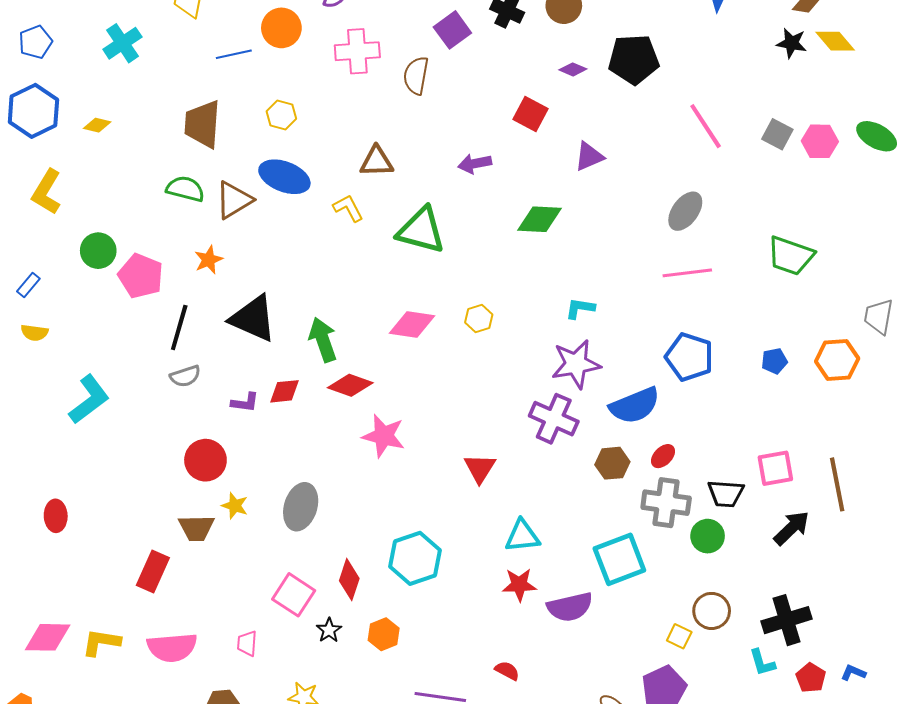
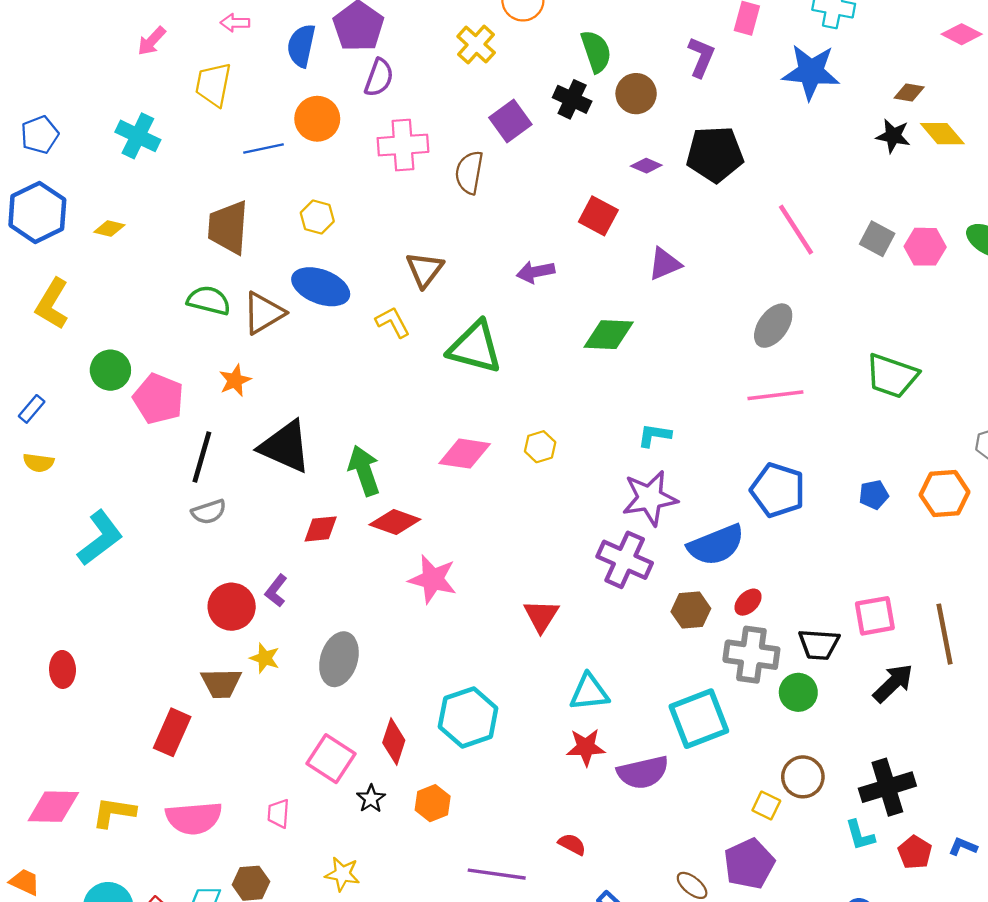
cyan cross: (122, 43) -> (138, 136), turned -30
brown triangle: (377, 162) -> (425, 270), turned -51
purple L-shape: (245, 402) -> (276, 591), moved, turned 120

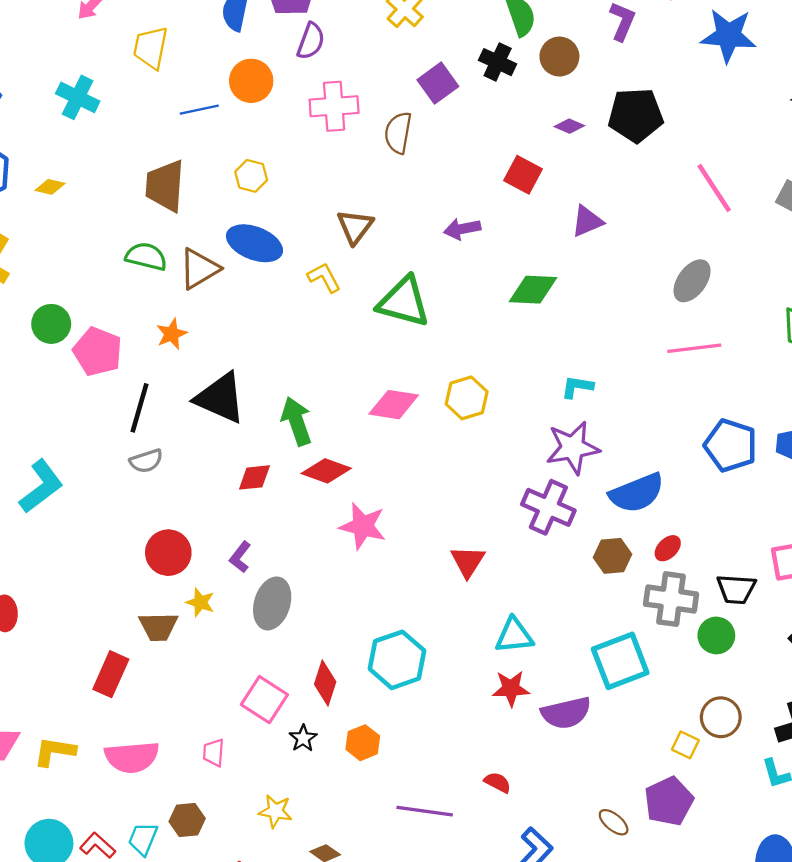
yellow hexagon: (540, 447) -> (467, 398), size x1.4
blue pentagon: (778, 490) -> (731, 445), moved
purple L-shape: (276, 591) -> (240, 557), moved

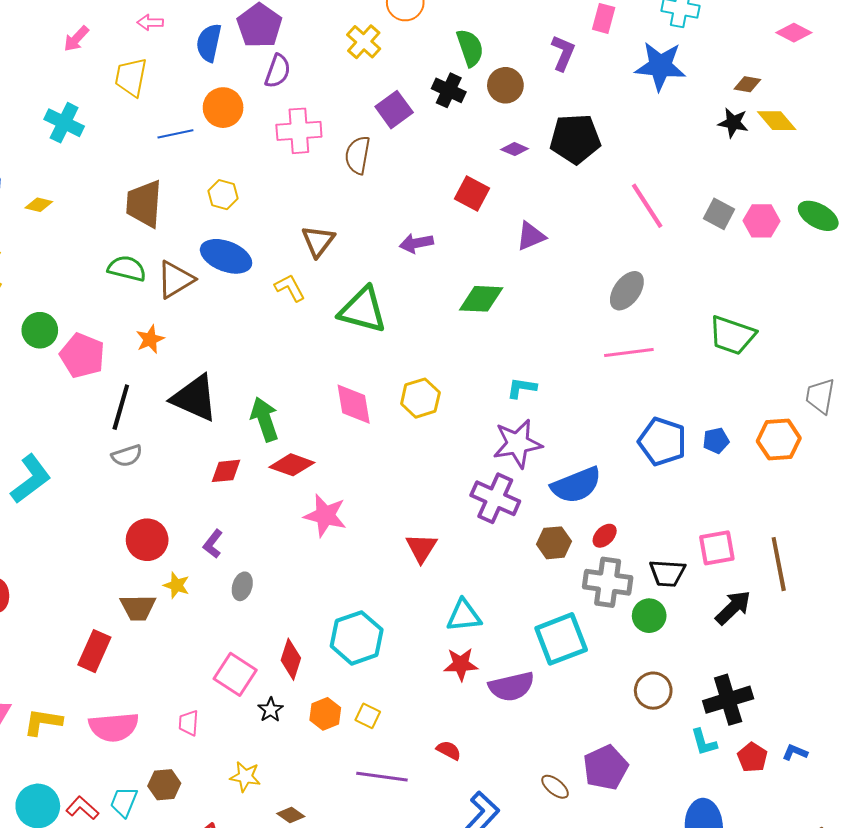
pink diamond: (394, 405) -> (354, 404), turned 72
gray ellipse: (272, 603) -> (242, 586), size x0.6
yellow square: (685, 745) -> (368, 716), moved

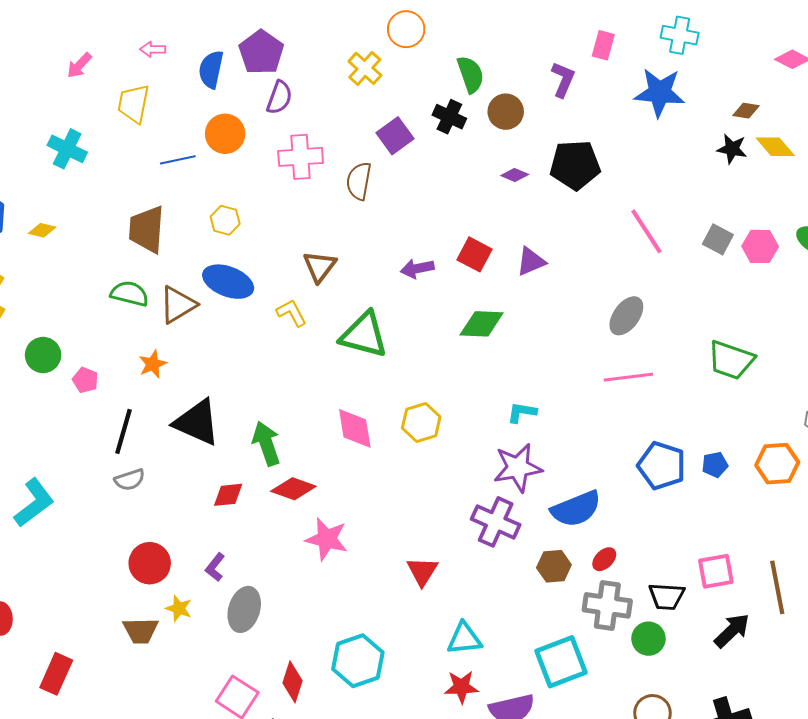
red square: (472, 194) -> (475, 254), moved
pink pentagon: (82, 356) -> (85, 380), size x0.6
gray ellipse: (242, 586) -> (244, 609), size x1.6
red rectangle: (94, 651) -> (56, 674), moved

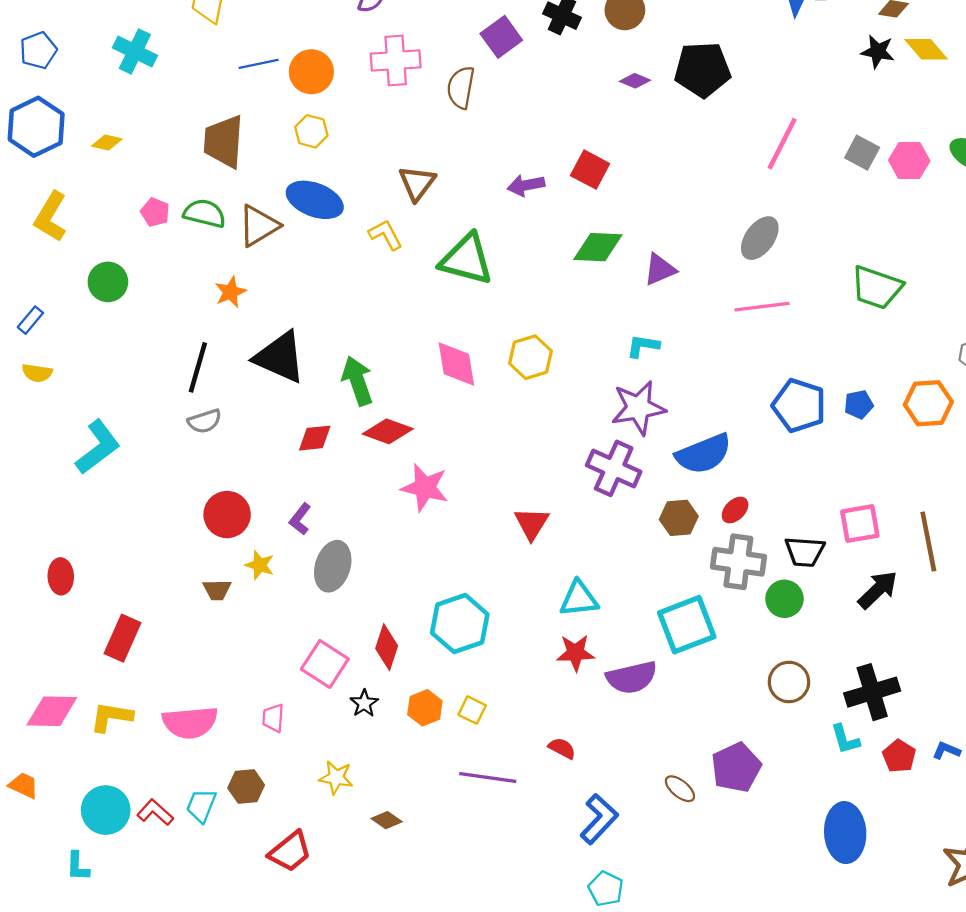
orange circle: (225, 134) -> (311, 72), moved
pink line: (646, 231) -> (782, 144), turned 60
purple triangle: (531, 261) -> (660, 270), moved
pink pentagon: (85, 380) -> (155, 212), moved
brown trapezoid: (141, 631) -> (217, 590), size x0.7

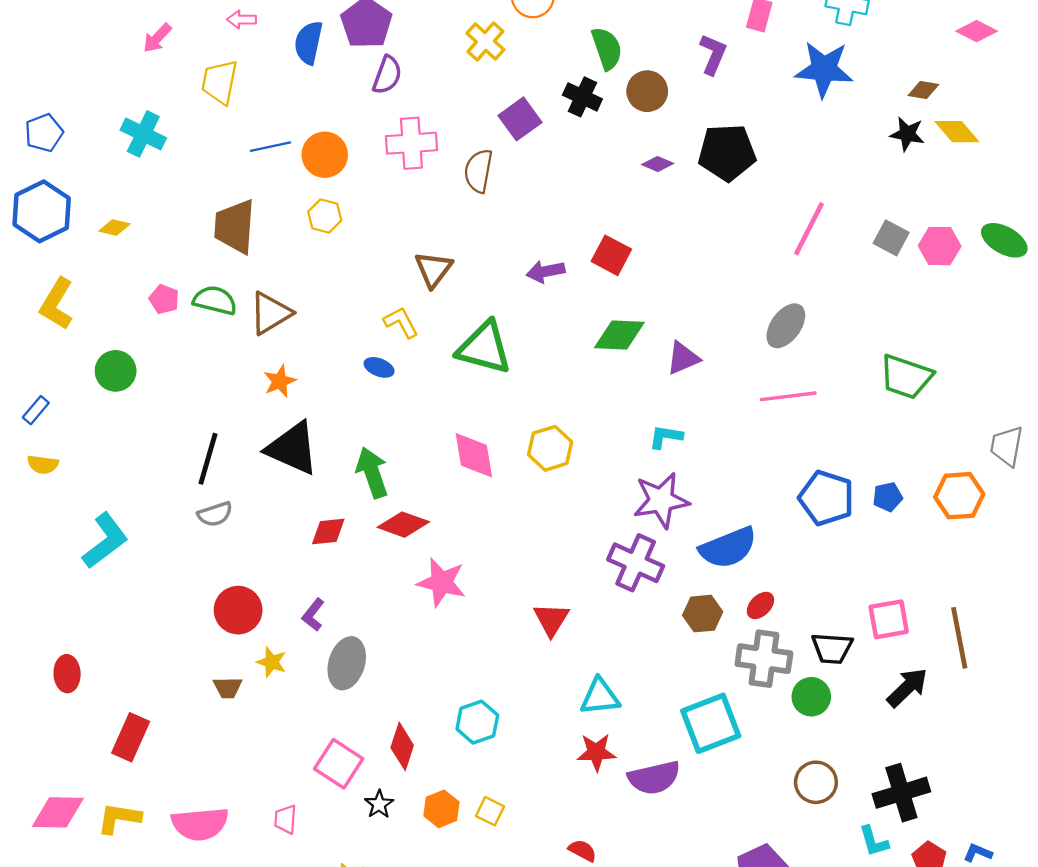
blue ellipse: (315, 200) -> (379, 367), moved, size x0.5
orange star: (230, 292) -> (280, 381), moved
cyan hexagon: (460, 624) -> (477, 722), size x0.7

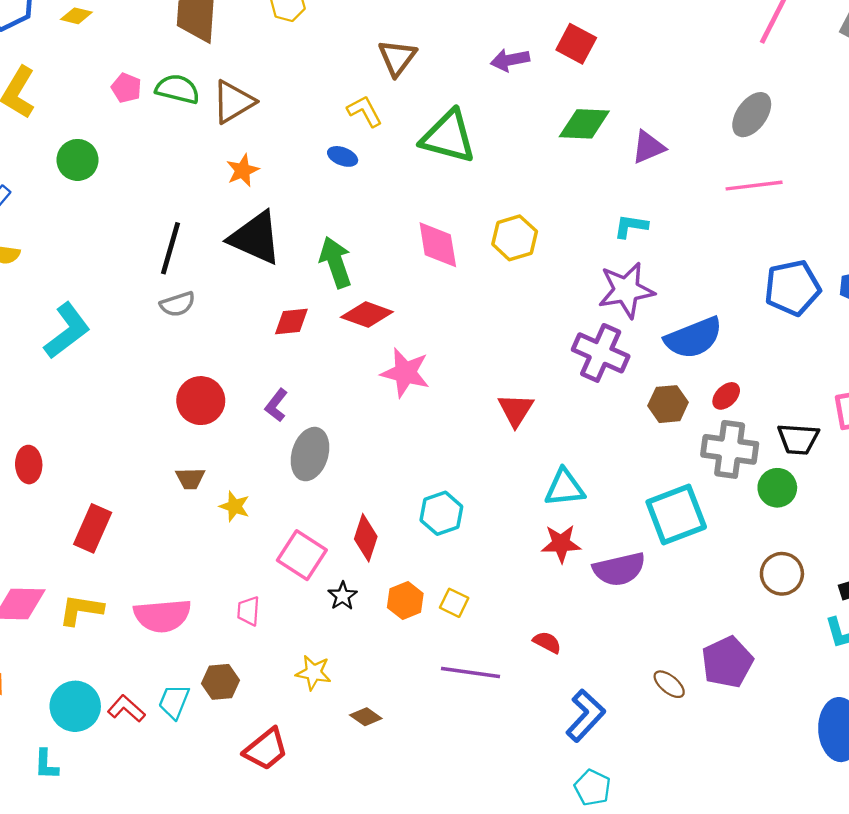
blue pentagon: (826, 498) -> (792, 288), turned -30
yellow star: (272, 662) -> (234, 506), moved

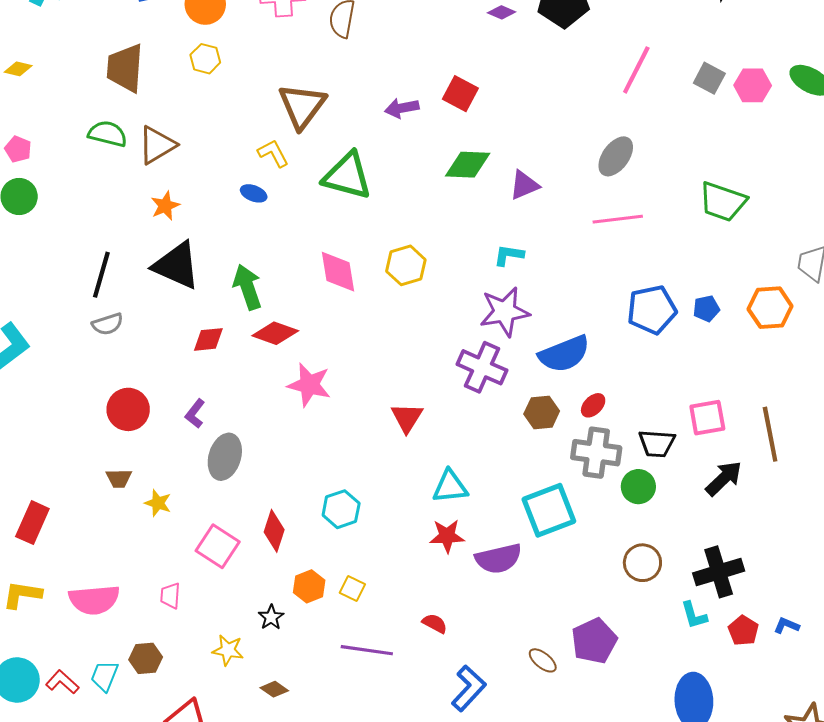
brown triangle: (397, 58) -> (302, 106), size x1.4
pink pentagon: (126, 88) -> (18, 149), moved
black star: (343, 596) -> (271, 617), moved

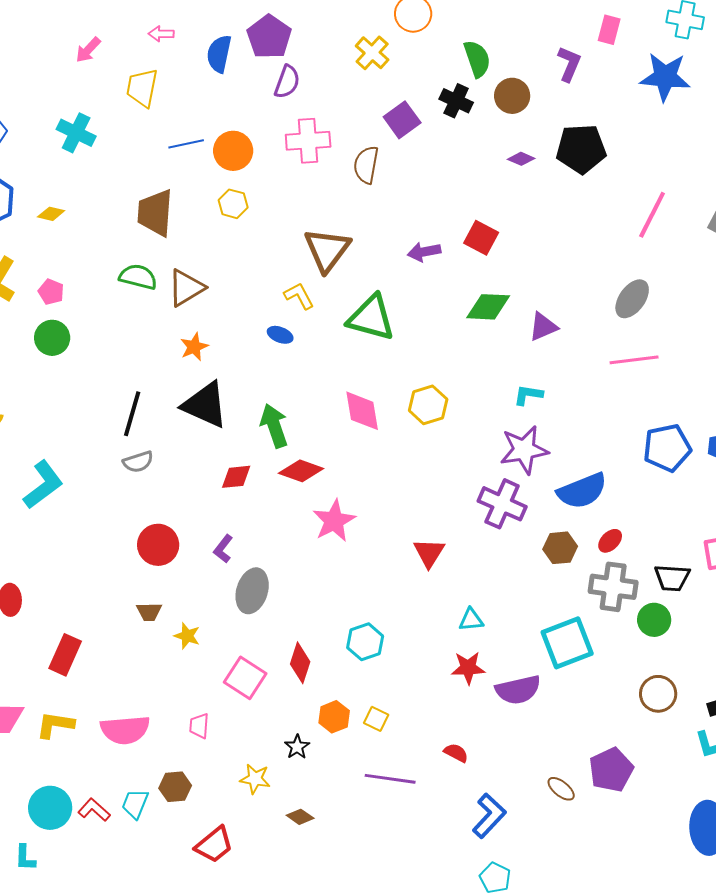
pink star: (309, 385) -> (334, 521), turned 30
cyan triangle: (450, 487) -> (471, 620), size x0.7

